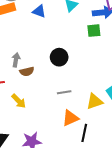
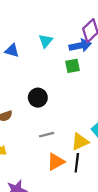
black line: (84, 133) -> (77, 163), moved

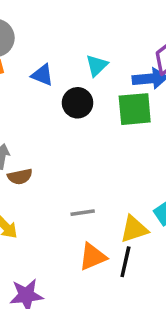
green square: (72, 66) -> (135, 109), size x1.5
black circle: (38, 98) -> (78, 103), moved

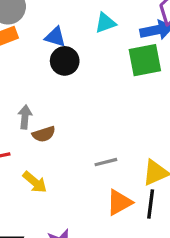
cyan triangle: (97, 65) -> (105, 23), turned 30
black circle: (78, 103) -> (65, 61), moved

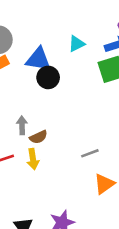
blue triangle: (55, 37) -> (38, 59), size x1.5
yellow arrow: (35, 182) -> (33, 159), moved, turned 48

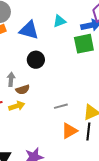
black circle: (48, 77) -> (36, 60), moved
yellow arrow: (33, 159) -> (17, 106), turned -105

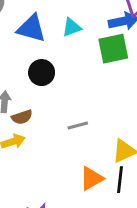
cyan triangle: (59, 21) -> (72, 27), moved
gray line: (61, 106) -> (78, 126), moved

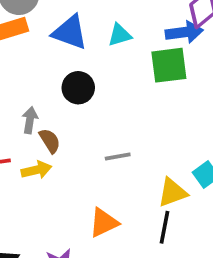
brown semicircle: (22, 117) -> (50, 141), turned -108
orange triangle: (92, 178) -> (104, 223), moved

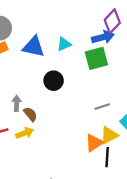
black circle: (78, 88) -> (54, 81), moved
gray line: (118, 157) -> (102, 107), moved
orange triangle: (104, 223) -> (94, 143), moved

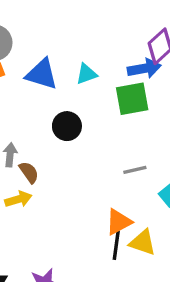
yellow triangle: (109, 135) -> (143, 242), moved, turned 42
black line: (107, 157) -> (116, 245), moved

